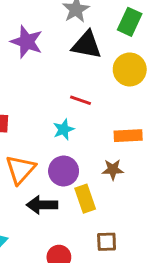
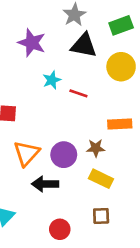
green rectangle: (130, 22) -> (121, 25), turned 45
cyan star: (64, 129) -> (52, 80), moved
brown star: (113, 169) -> (96, 148), moved
yellow rectangle: (85, 199) -> (101, 179), moved, turned -45

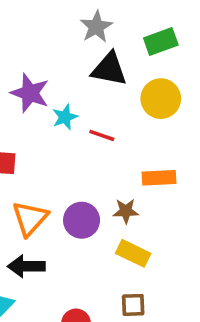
purple star: (32, 43) -> (30, 93), moved
black arrow: (45, 184) -> (26, 266), moved

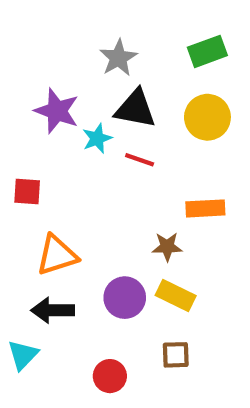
gray star: (96, 27) -> (118, 58), moved
black triangle: (109, 69) -> (135, 109), moved
orange triangle: (30, 218) -> (57, 255), turned 30
purple circle: (82, 220) -> (125, 298), moved

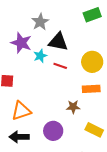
gray star: (118, 58) -> (40, 22), moved
yellow circle: (207, 117) -> (92, 62), moved
yellow rectangle: (176, 295) -> (94, 130), moved

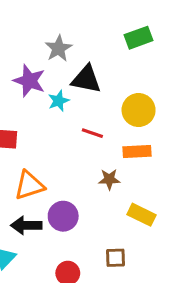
red line: (60, 66) -> (92, 133), moved
purple circle: (53, 131) -> (63, 216), moved

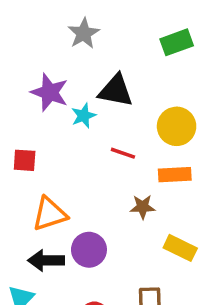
gray star: (59, 48) -> (84, 33), moved

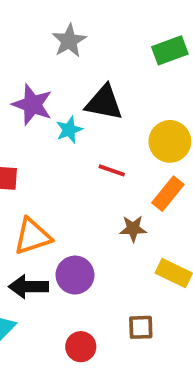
orange rectangle: (175, 175) -> (168, 194), turned -48

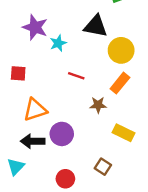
black triangle: (104, 103) -> (96, 26), moved
red line: (112, 170) -> (76, 76), moved
brown square: (141, 327) -> (103, 167), turned 35

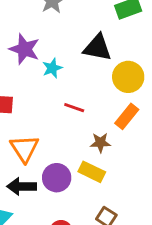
orange triangle: (35, 110) -> (24, 148), turned -45
yellow rectangle: (124, 133) -> (92, 172), moved

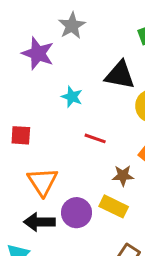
purple star: (24, 49) -> (38, 53), moved
cyan star: (52, 68) -> (72, 97), turned -30

